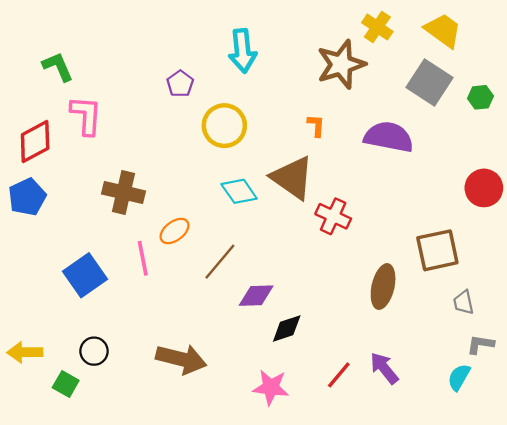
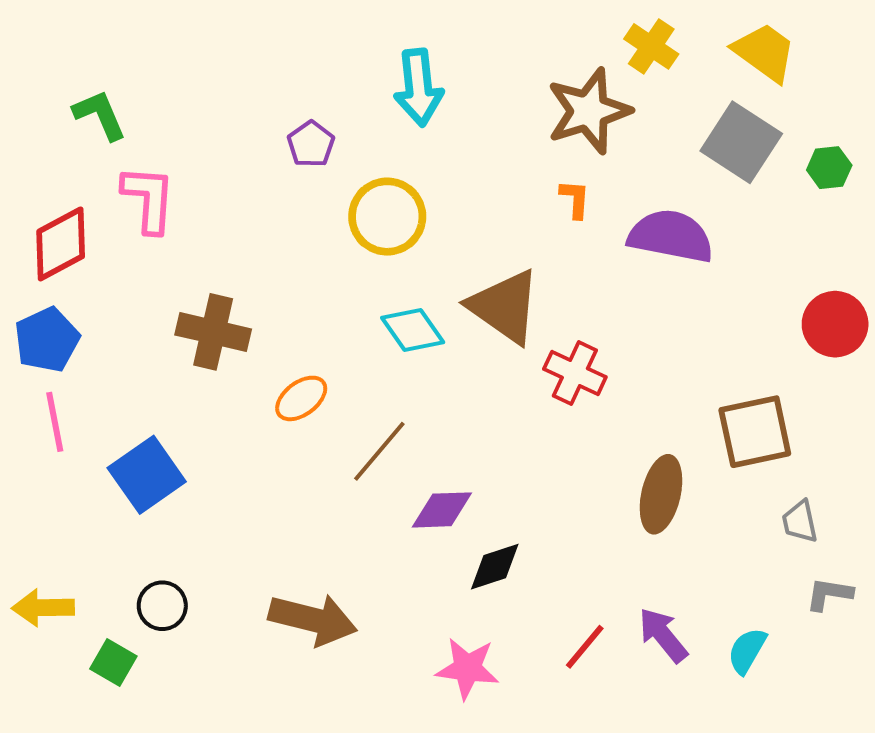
orange L-shape: (316, 126) -> (575, 199), moved
pink line: (143, 258) -> (55, 422), moved
cyan semicircle: (459, 377) -> (747, 651), moved

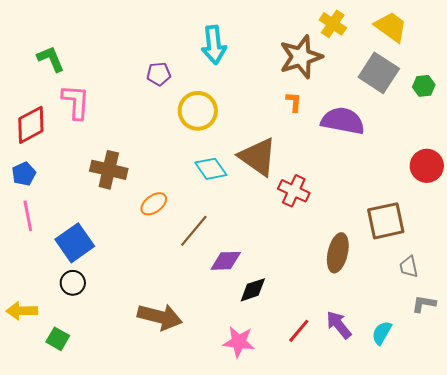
purple pentagon: (311, 144) -> (159, 74), turned 30
blue pentagon: (47, 340) -> (24, 174), size x0.7
black circle: (162, 606) -> (73, 283), moved

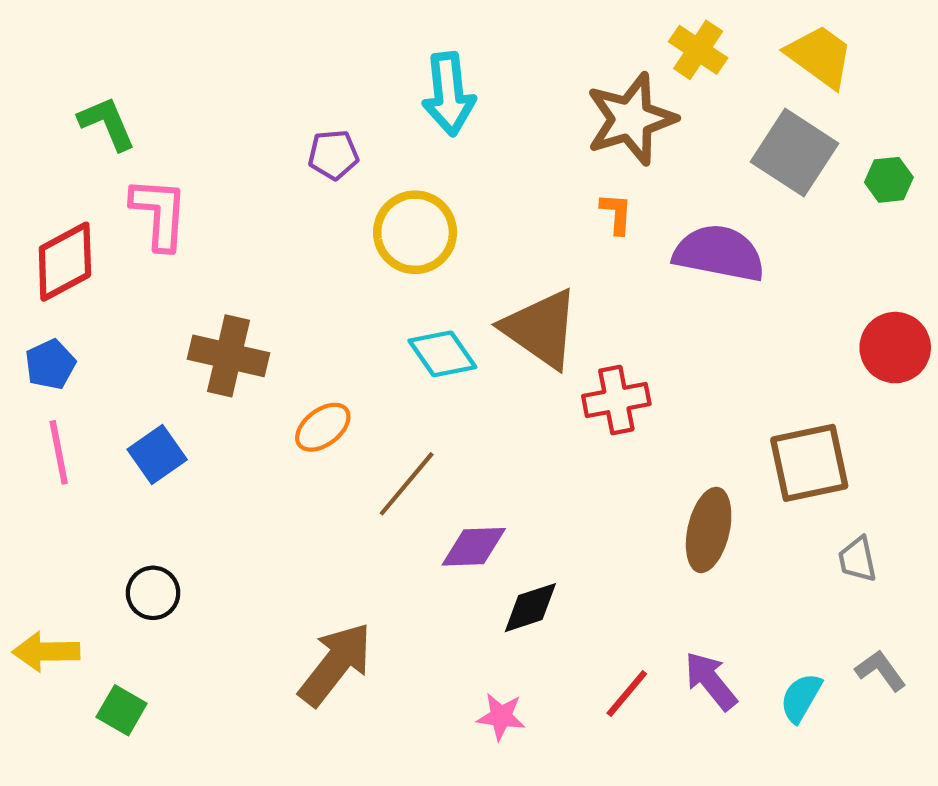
red cross: (294, 191) -> (616, 400), turned -36
blue square: (75, 243) -> (157, 454), moved, size x0.7
gray L-shape: (424, 304) -> (881, 670), moved, turned 45
brown arrow: (160, 317) -> (335, 664), turned -66
pink star: (239, 342) -> (501, 717), size x0.7

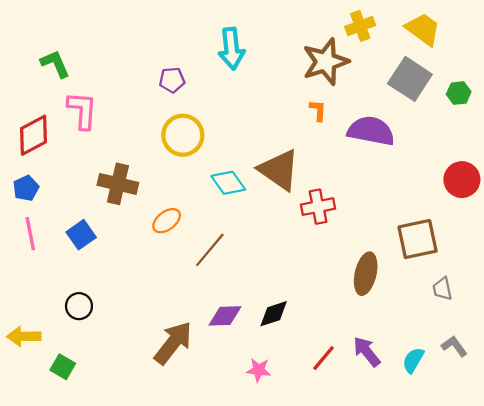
yellow cross: (698, 50) -> (360, 26), turned 36
yellow circle: (415, 232) -> (183, 135), moved
purple diamond: (474, 547) -> (225, 316), moved

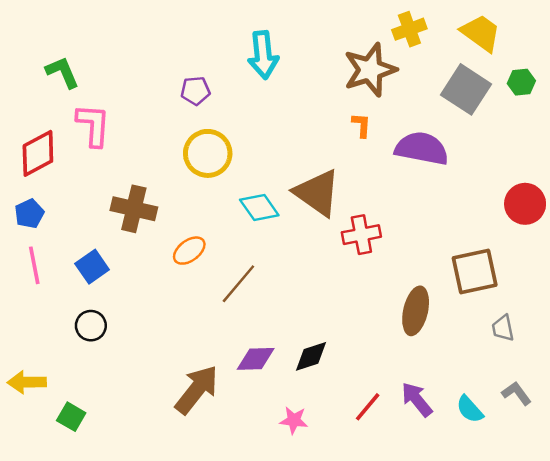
green hexagon: (459, 93) -> (521, 82), moved
black circle: (79, 306) -> (91, 326), moved
cyan semicircle: (413, 360) -> (470, 409), turned -72

